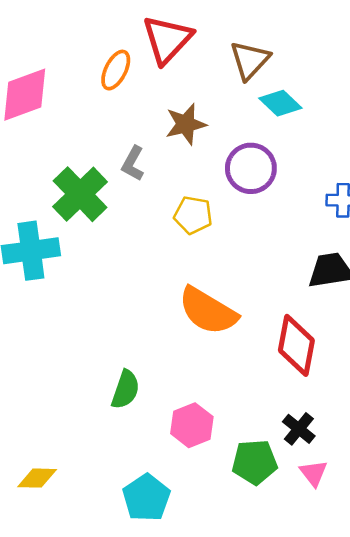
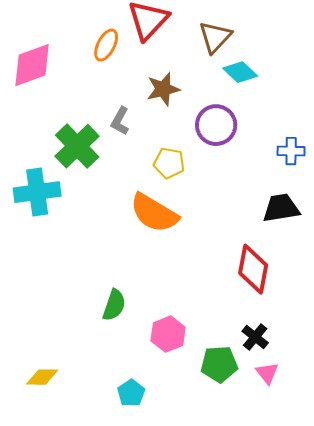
orange semicircle: (208, 311) -> (154, 213), moved
cyan pentagon: (146, 498) -> (131, 393), size x0.7

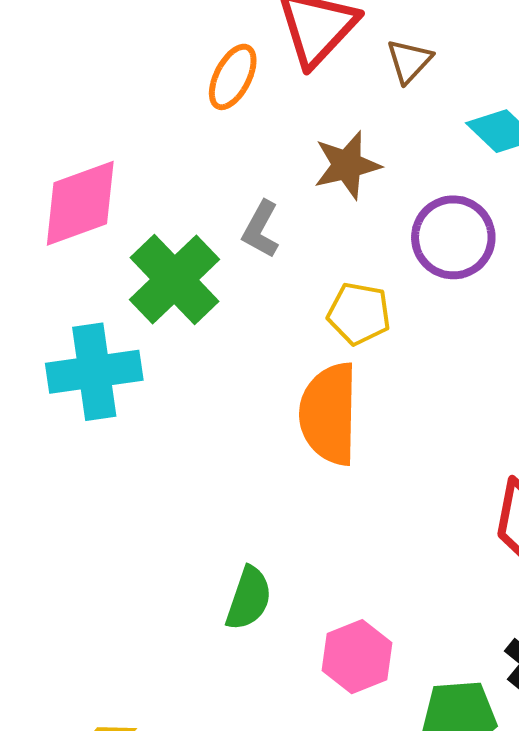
brown triangle: (215, 37) -> (409, 61), moved, size x0.7
pink diamond: (32, 65) -> (80, 203), moved
orange semicircle: (154, 213) -> (329, 414), turned 60

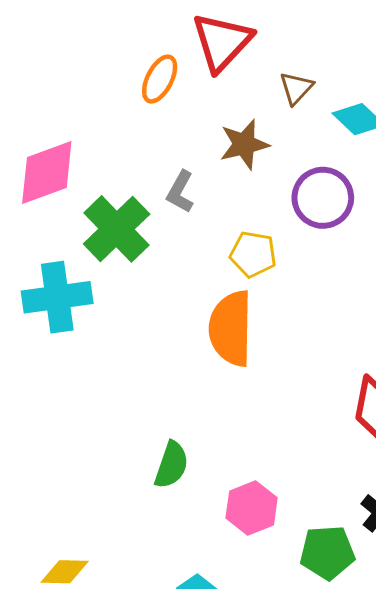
brown triangle: (409, 61) -> (296, 88), moved

